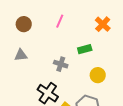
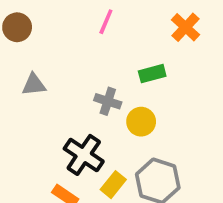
brown circle: (24, 24) -> (17, 27), moved
yellow circle: (98, 75) -> (141, 122), moved

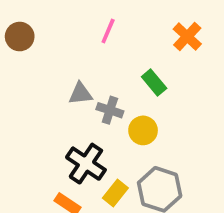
green rectangle: (152, 74) -> (154, 83), turned 65
gray triangle: (34, 85) -> (80, 94), moved

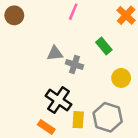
yellow circle: (143, 130) -> (121, 78), moved
yellow rectangle: (115, 193) -> (78, 120), turned -35

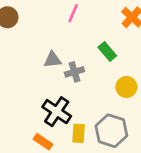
gray cross: (74, 64) -> (74, 72), turned -35

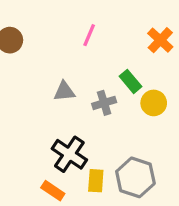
gray cross: (74, 72) -> (104, 103), moved
yellow circle: (126, 87) -> (154, 103), moved

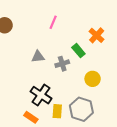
orange cross: (160, 40) -> (97, 35), moved
yellow circle: (154, 103) -> (93, 79), moved

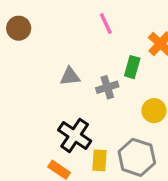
pink line: (53, 22) -> (106, 24), moved, turned -48
green rectangle: (78, 51) -> (132, 67), turned 56

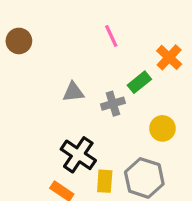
green rectangle: (132, 67) -> (139, 82), turned 35

